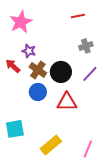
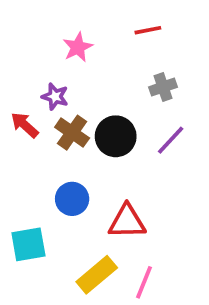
pink star: (21, 22) -> (78, 47), moved, size x0.7
blue circle: (38, 92) -> (72, 199), moved
red triangle: (67, 102) -> (127, 222), moved
pink line: (88, 149) -> (144, 282), moved

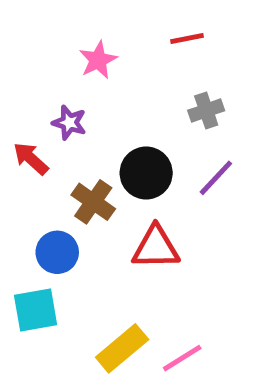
brown cross: (72, 133) -> (93, 202), moved
blue circle: (72, 199) -> (57, 252), moved
red triangle: (127, 222) -> (156, 247), moved
pink line: (144, 282) -> (182, 358), turned 36

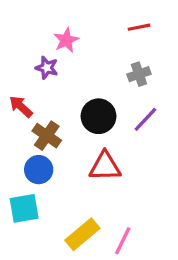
red line: (187, 38) -> (139, 27), moved
purple star: (69, 123) -> (47, 68), moved
brown cross: (93, 202) -> (47, 136), moved
pink line: (182, 358) -> (123, 241), turned -32

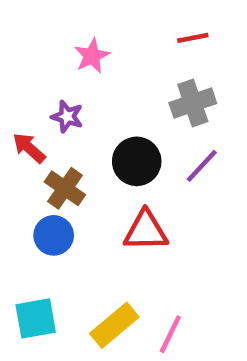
purple star: (47, 68) -> (67, 116), moved
gray cross: (139, 74) -> (193, 103), size x1.4
cyan square: (24, 208) -> (36, 318), moved

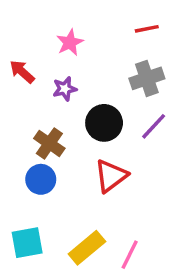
purple star: (67, 116) -> (65, 89), moved, turned -30
red arrow: (29, 148) -> (22, 72), moved
red triangle: (146, 231) -> (111, 176), turned -36

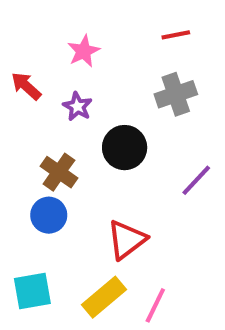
purple star: (65, 89) -> (77, 107), turned -30
purple line: (154, 126) -> (196, 180), moved
red triangle: (111, 176) -> (127, 240), moved

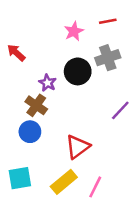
pink star: (84, 51) -> (74, 31), moved
purple star: (77, 107) -> (48, 83), moved
black circle: (125, 148) -> (78, 71), moved

